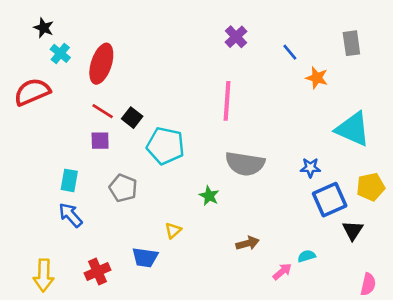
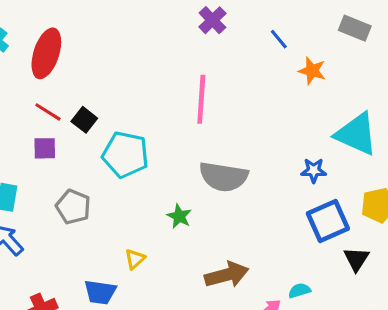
gray rectangle: (351, 43) -> (355, 28), turned -60
blue star: (310, 168) -> (314, 170), moved
brown arrow: (248, 243) -> (227, 275), size x1.5

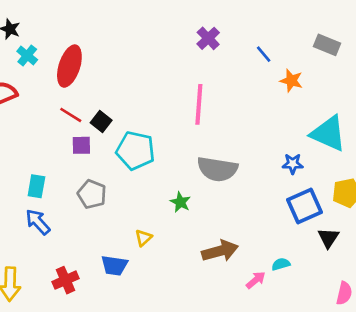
purple square: (45, 148) -> (81, 145), moved

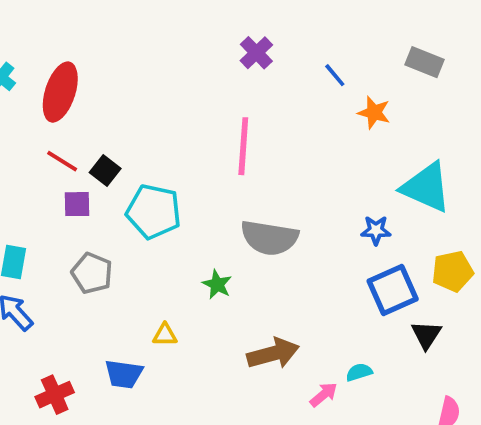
yellow triangle: (143, 238) -> (165, 335), turned 42

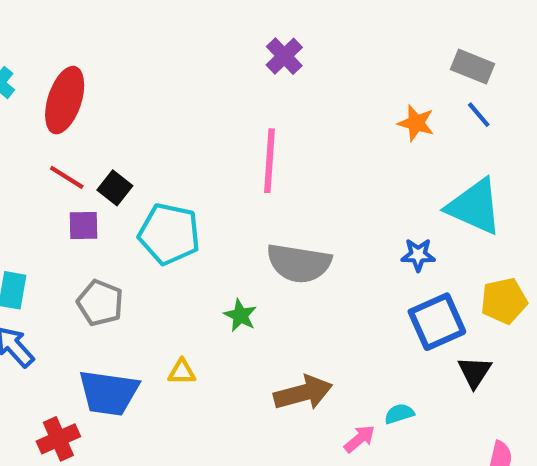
blue line: (335, 75) -> (479, 115), moved
blue trapezoid: (124, 374) -> (109, 393), moved, size x1.4

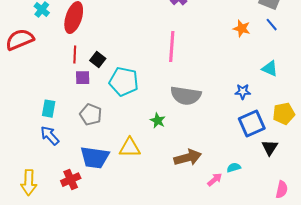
red line: (67, 177) -> (75, 55), turned 60
cyan triangle: (475, 207) -> (270, 69), size x0.6
yellow triangle: (182, 372) -> (130, 148), size x1.6

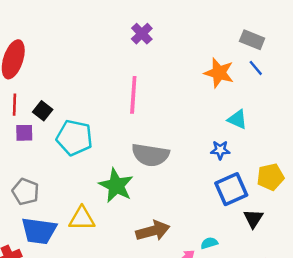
orange star: (242, 29) -> (219, 73), size x1.4
cyan triangle: (270, 69) -> (237, 119), moved
gray pentagon: (91, 115) -> (25, 192), moved
green star: (158, 121) -> (116, 185), size x1.8

